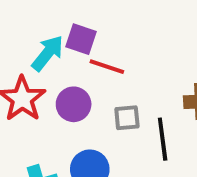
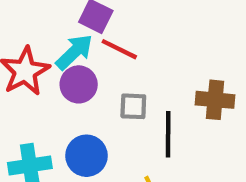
cyan arrow: (48, 53) -> (74, 52), moved

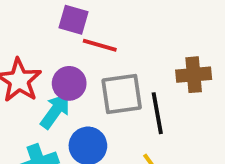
cyan arrow: (74, 52) -> (55, 111), moved
gray square: (133, 106) -> (122, 94), size x1.6

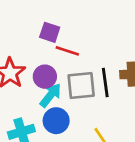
cyan arrow: (55, 111) -> (50, 95), moved
black line: (157, 113) -> (105, 83), moved

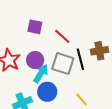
red line: (67, 51) -> (62, 36), moved, turned 30
gray square: (81, 86) -> (63, 64), turned 30

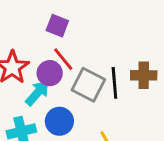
red line: (62, 36) -> (63, 59), moved
cyan arrow: (41, 73) -> (37, 93), moved

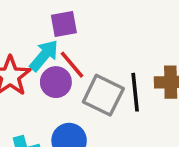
purple square: (57, 26) -> (64, 24), turned -30
cyan arrow: (37, 93) -> (44, 55), moved

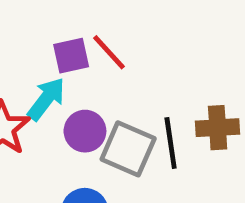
red line: (72, 65) -> (109, 52), moved
purple circle: (56, 82) -> (85, 131), moved

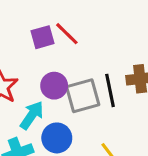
cyan arrow: (46, 99) -> (32, 115), moved
gray square: (128, 149) -> (83, 96), turned -36

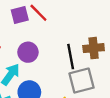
gray square: (83, 96) -> (82, 81), moved

